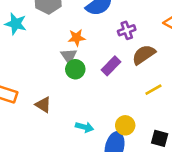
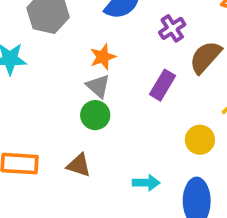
green circle: (75, 69) -> (95, 115), moved
yellow circle: (125, 125) -> (200, 140), moved

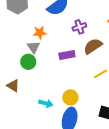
purple rectangle: (162, 85) -> (67, 55), turned 35
yellow circle: (200, 140) -> (70, 97), moved

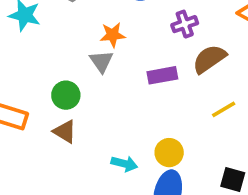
green circle: (28, 62) -> (66, 95), moved

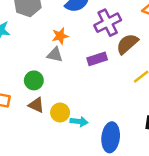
purple cross: (185, 24) -> (108, 23), size x1.5
gray triangle: (101, 61) -> (55, 55), turned -35
yellow circle: (169, 153) -> (60, 113), moved

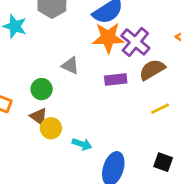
purple cross: (108, 23) -> (135, 42), turned -35
orange star: (60, 36) -> (108, 38), moved, size x1.6
yellow circle: (60, 113) -> (51, 128), moved

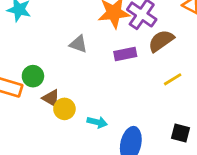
green circle: (42, 89) -> (33, 76), moved

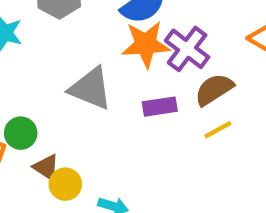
gray triangle: (78, 44) -> (91, 88), size x1.6
yellow line: (173, 79) -> (218, 130), moved

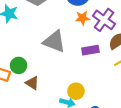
orange star: (146, 44) -> (82, 18), size x0.6
yellow circle: (65, 184) -> (76, 91), moved

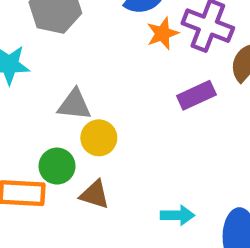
gray triangle: (54, 41) -> (74, 105), moved, size x0.7
yellow circle: (76, 91) -> (99, 138), moved

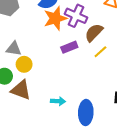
orange star: (162, 33) -> (55, 18), size x1.6
brown triangle: (95, 195) -> (21, 90), size x1.5

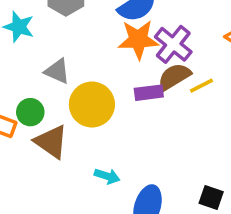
brown semicircle: (94, 33) -> (174, 77), moved
yellow line: (100, 52) -> (201, 86), moved
yellow circle: (24, 64) -> (92, 105), moved, size x1.6

